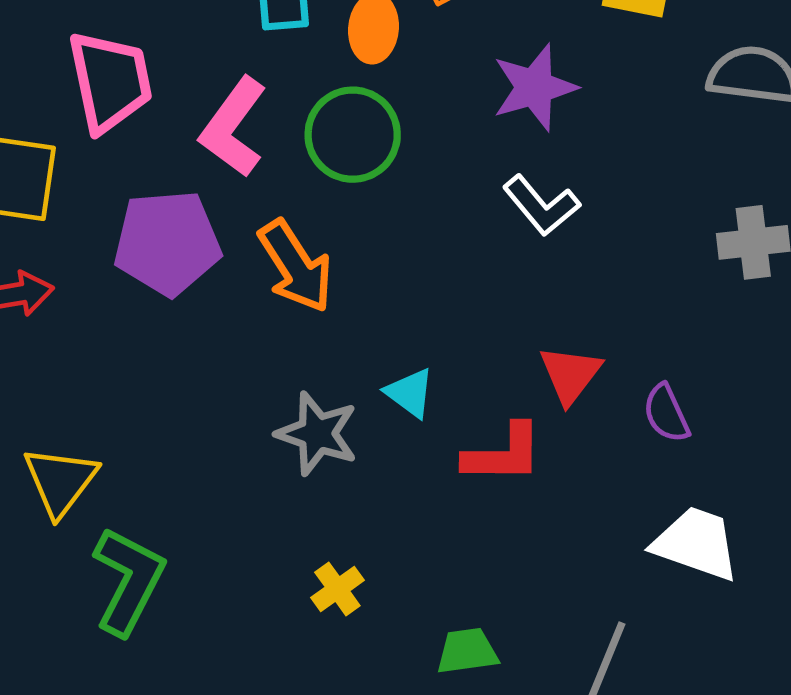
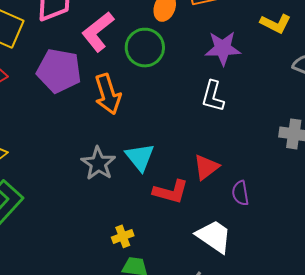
white L-shape: (541, 205) -> (213, 96), turned 40
cyan triangle: (410, 393) -> (140, 157), size x1.4
white trapezoid: (696, 543) -> (214, 236), moved
yellow cross: (337, 589) -> (123, 236), moved

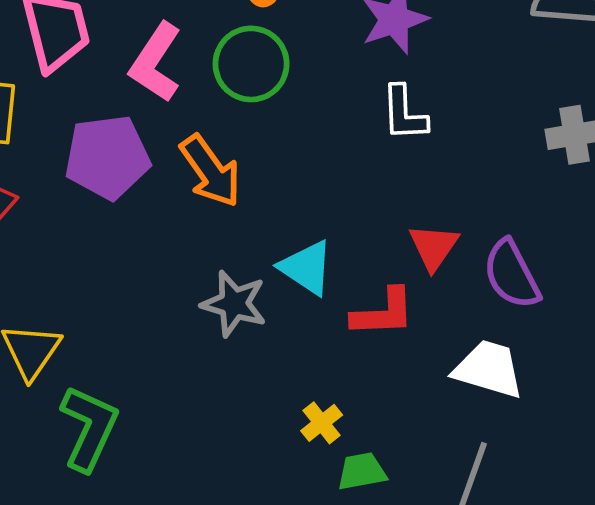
purple semicircle: (240, 193) -> (512, 274), size x1.5

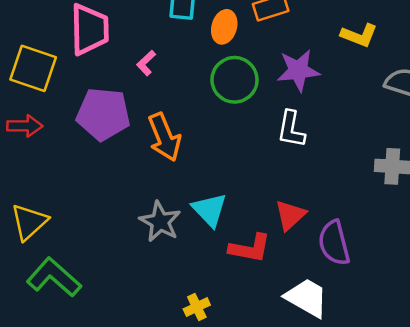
pink L-shape: (156, 62) -> (146, 63), size x0.5
green circle: (251, 64) -> (234, 80), moved
green L-shape: (89, 428) -> (54, 277), turned -86

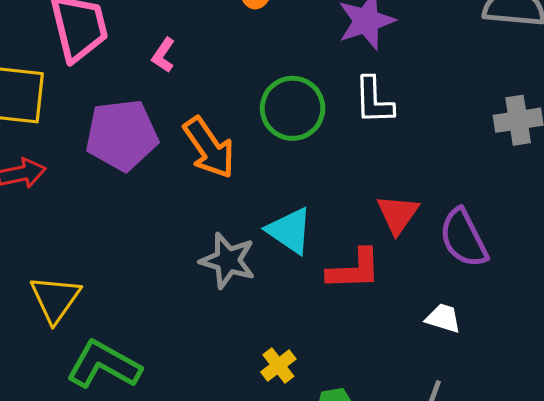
green circle: (234, 80) -> (293, 108), moved
white trapezoid: (307, 298) -> (443, 318), size x0.6
yellow cross: (197, 307) -> (278, 366), moved

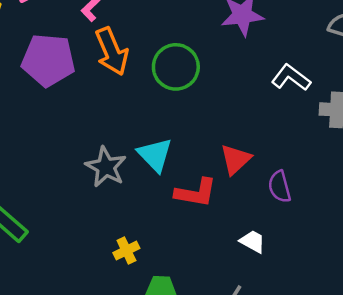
white L-shape: (374, 100) -> (291, 78), moved, turned 117
orange arrow: (209, 148) -> (112, 51), moved
purple semicircle: (463, 238) -> (280, 187), size x0.7

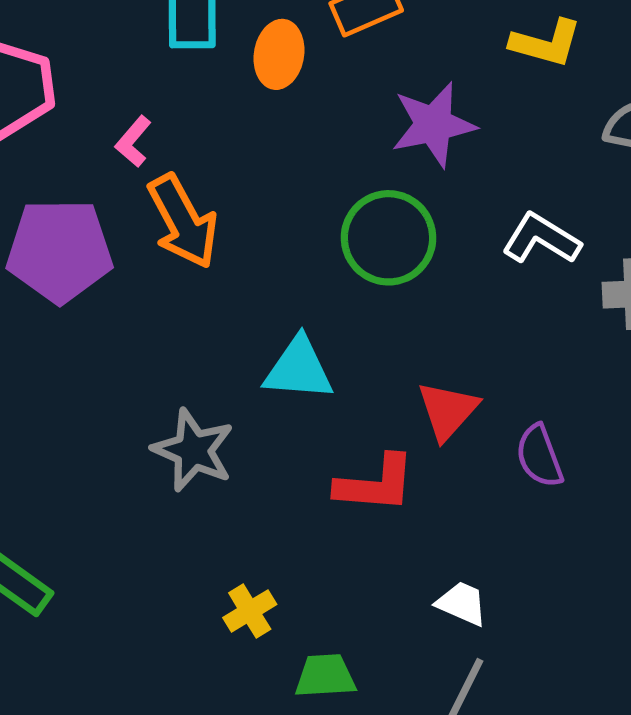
green circle: (176, 67) -> (388, 238), moved
cyan triangle: (155, 155) -> (299, 369), moved, turned -36
white trapezoid: (253, 241) -> (462, 603), moved

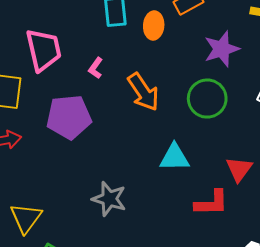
orange arrow: (183, 221) -> (143, 92), moved
gray star: (193, 450) -> (109, 199), moved

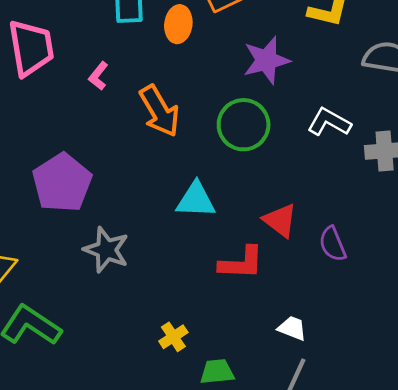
purple pentagon: (69, 117) -> (62, 183), moved, turned -30
red triangle: (239, 169) -> (280, 220), turned -32

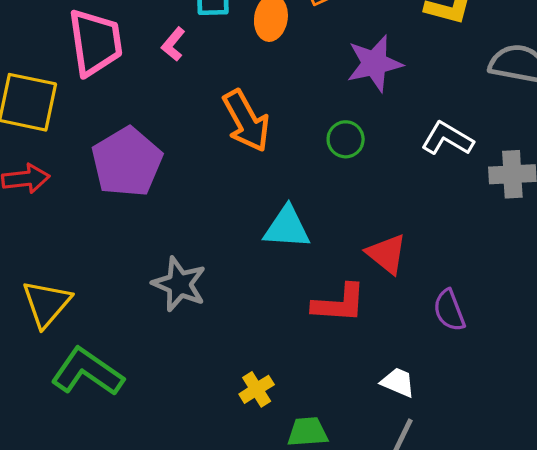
pink L-shape: (98, 76) -> (173, 44), moved
green circle: (244, 125) -> (346, 139), size x0.6
purple pentagon: (62, 183) -> (127, 162), moved
purple semicircle: (333, 244) -> (449, 310), moved

